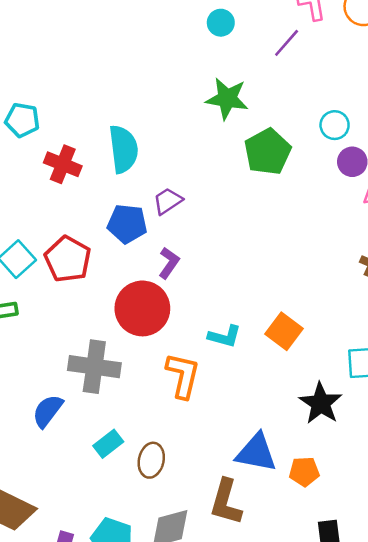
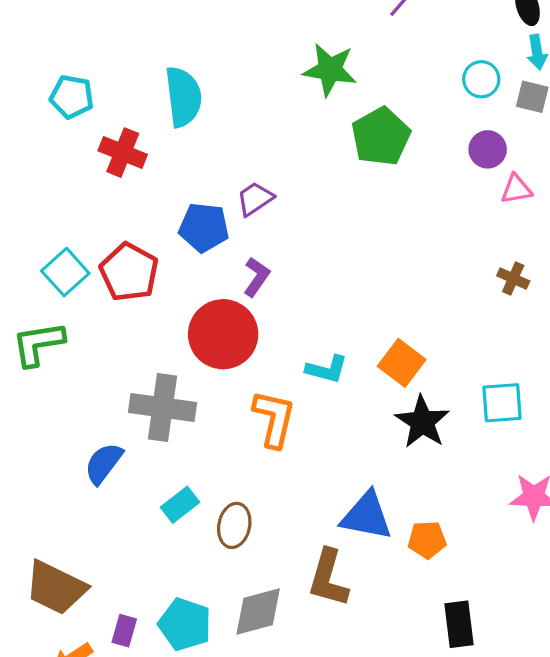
cyan circle: (335, 125) -> (481, 79), moved
cyan semicircle: (123, 149) -> (183, 97), moved
black star: (321, 403) -> (422, 422), moved

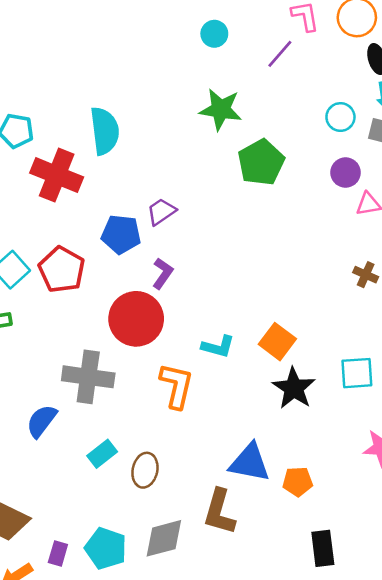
red cross: (123, 153) -> (57, 175), size x1.4

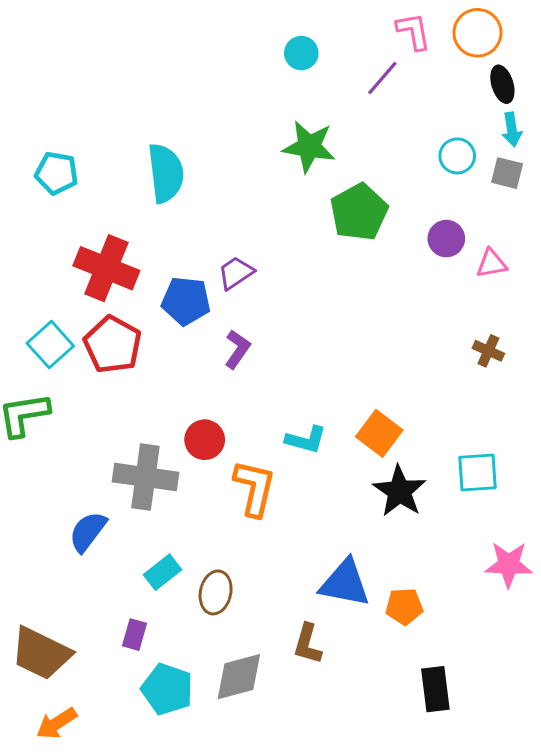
purple circle: (346, 173) -> (446, 239), moved
red cross: (57, 175) -> (106, 268), moved
red circle: (136, 319) -> (205, 440), moved, size x0.6
brown L-shape: (219, 512) -> (308, 644), size x0.7
purple rectangle: (58, 553) -> (134, 635), moved

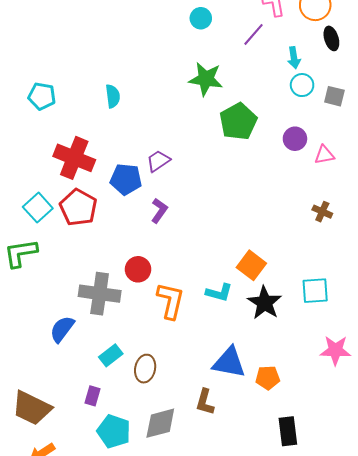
cyan arrow: (512, 129) -> (294, 58), moved
cyan semicircle: (166, 173) -> (113, 96), size x0.6
cyan L-shape: (306, 440) -> (219, 293), moved

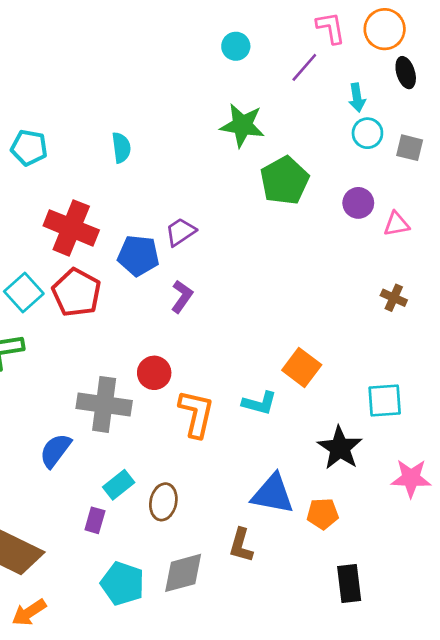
black star: (265, 303) -> (340, 448), moved
purple rectangle: (92, 396) -> (95, 520), moved

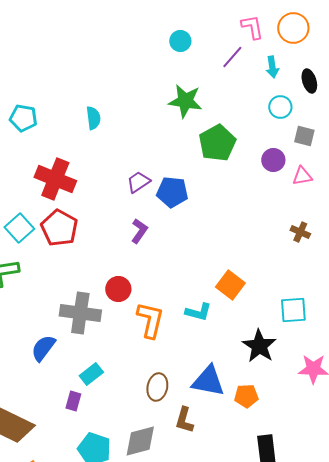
black ellipse: (406, 73) -> (309, 81), moved
cyan arrow: (357, 98) -> (272, 67), moved
gray square: (410, 148) -> (304, 136), moved
blue pentagon: (138, 256) -> (172, 192), moved
brown ellipse: (163, 502) -> (157, 387), moved

